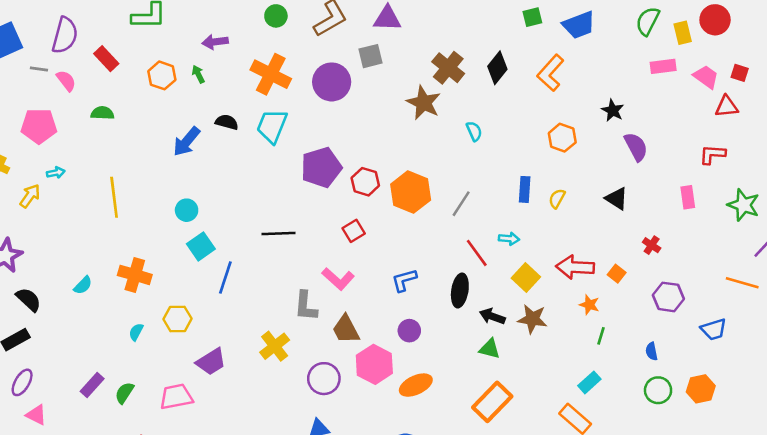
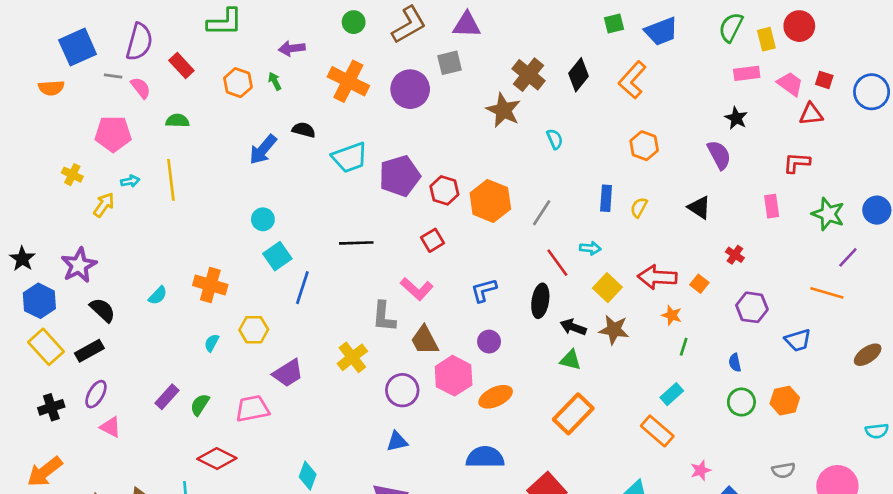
black star: (613, 110) -> (736, 118), moved
cyan trapezoid: (272, 126) -> (350, 158), moved, turned -132
yellow line: (114, 197) -> (171, 180), moved

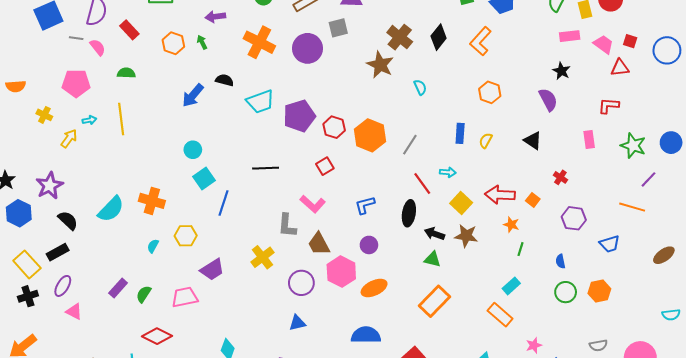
orange semicircle: (51, 88) -> (16, 86), moved
cyan semicircle: (158, 296) -> (111, 209), size x1.8
yellow rectangle: (46, 347) -> (27, 264), moved

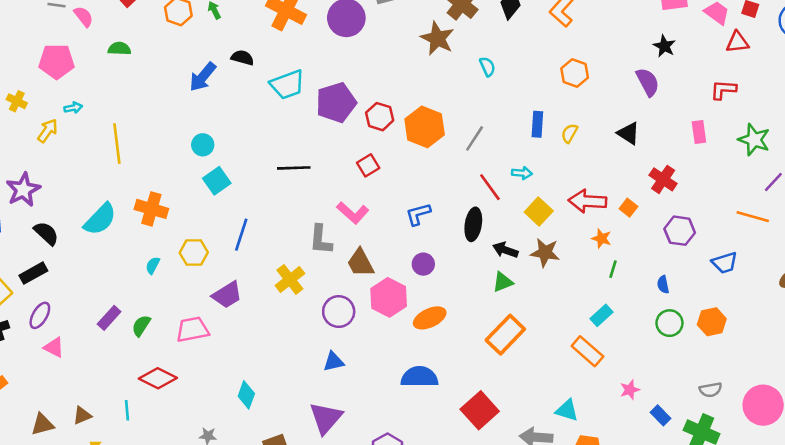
yellow line: (121, 119) -> (117, 144), moved
red cross: (560, 177) -> (663, 179), size x1.5
blue line: (224, 203) -> (241, 235), moved
green triangle: (432, 259) -> (503, 282), turned -36

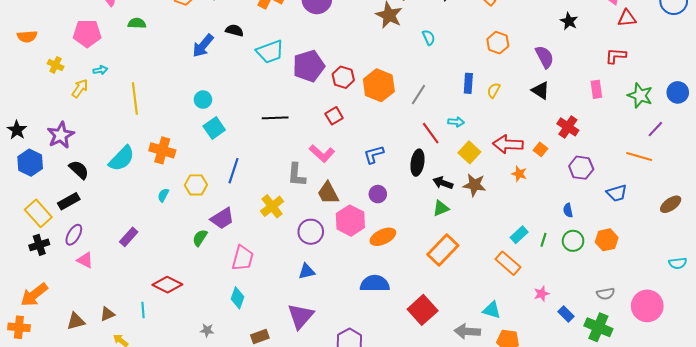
purple semicircle: (648, 82) -> (545, 57), moved
green line: (613, 269) -> (544, 240), moved
green semicircle: (141, 326) -> (200, 238), moved
pink trapezoid: (192, 329) -> (243, 258), moved, turned 116

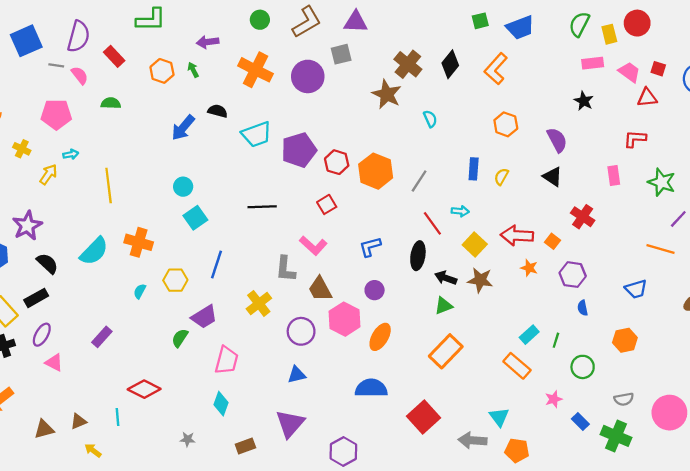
purple hexagon: (581, 168) -> (573, 275), moved
orange ellipse: (383, 237) -> (380, 337), turned -35
green circle: (573, 241) -> (583, 367), moved
cyan triangle: (492, 310) -> (499, 417), turned 36

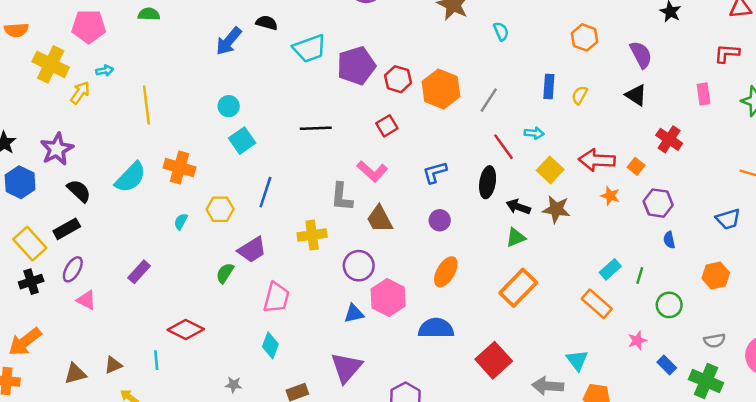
yellow cross: (22, 149) -> (51, 64), size x1.8
yellow cross: (259, 303) -> (312, 235), turned 30
pink hexagon: (344, 319) -> (388, 298), moved

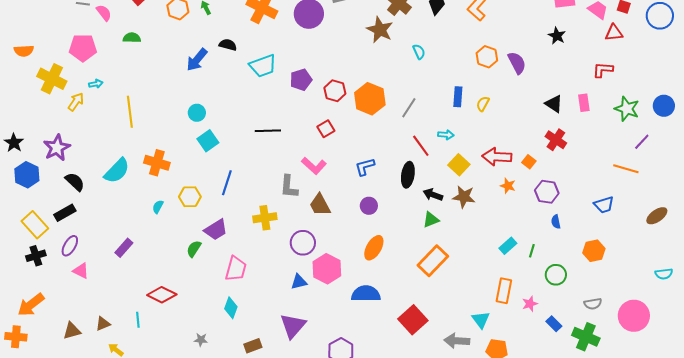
purple semicircle: (641, 55) -> (517, 63), moved
purple pentagon: (356, 66) -> (301, 80), size x0.7
black triangle: (636, 95) -> (554, 104), moved
orange rectangle: (597, 304) -> (504, 291), moved, turned 60

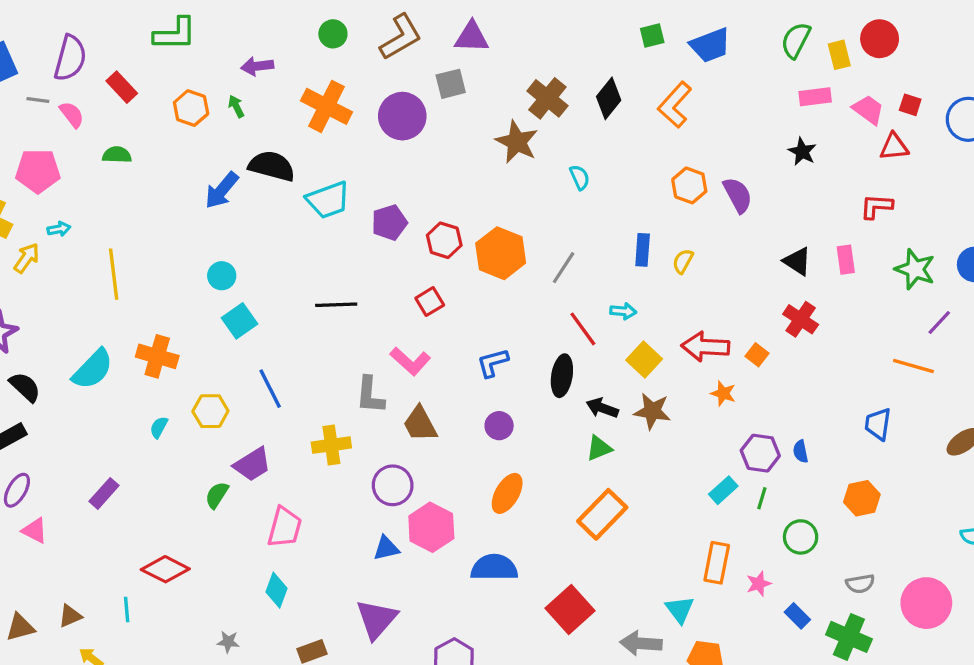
black semicircle: (228, 45) -> (272, 166), size x1.6
blue line: (227, 183) -> (270, 389), turned -45
purple hexagon: (547, 192) -> (760, 453), moved
blue trapezoid: (604, 205) -> (878, 424), turned 115

